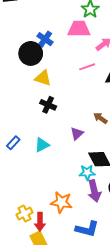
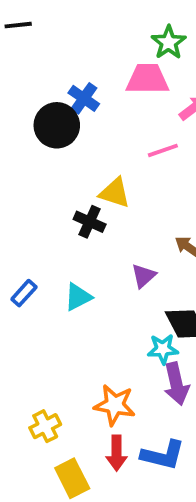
yellow triangle: (43, 78) -> (115, 193), moved
red arrow: (40, 222) -> (117, 453), moved

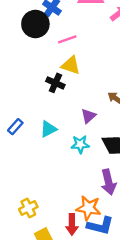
pink line: (163, 150) -> (67, 39), moved
cyan star: (163, 349) -> (80, 144), moved
orange star: (115, 405) -> (88, 208), moved

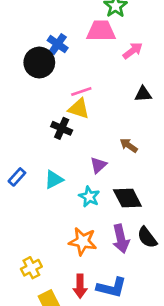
pink line: (67, 39) -> (81, 91), moved
cyan star: (80, 144) -> (89, 197), turned 30
orange star: (88, 208) -> (83, 241), moved

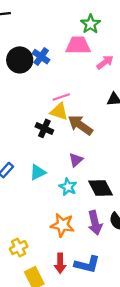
black circle: (39, 63) -> (20, 60), moved
brown arrow: (129, 145) -> (80, 125), moved, size x1.6

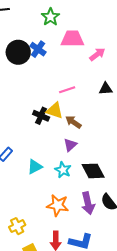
green star: (90, 24) -> (50, 17), moved
pink line: (61, 97) -> (67, 90), moved
yellow triangle: (59, 112) -> (55, 111), moved
brown arrow: (80, 125) -> (73, 122), moved, size x0.7
cyan triangle: (38, 172) -> (35, 167), moved

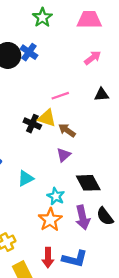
pink trapezoid: (72, 39) -> (89, 20), moved
cyan star: (63, 170) -> (56, 196), moved
orange star: (58, 205) -> (50, 220), turned 30

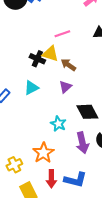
cyan triangle: (26, 178) -> (31, 88), moved
orange star: (50, 220) -> (43, 153), moved

